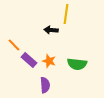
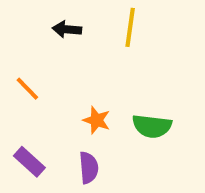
black arrow: (51, 30) -> (67, 29), moved
purple rectangle: (29, 60) -> (29, 162), moved

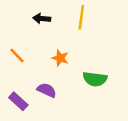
orange star: (97, 120) -> (60, 58), moved
purple semicircle: (89, 168) -> (47, 90), moved, turned -60

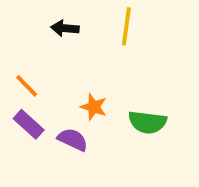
orange star: (60, 58) -> (94, 107), moved
purple rectangle: (18, 101) -> (29, 124), moved

